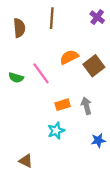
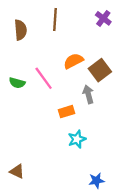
gray arrow: (86, 106) -> (88, 94), moved
cyan star: (56, 131) -> (77, 139), moved
blue star: (98, 140) -> (96, 181), moved
brown triangle: (26, 161) -> (17, 171), moved

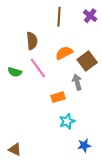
brown line: (55, 20) -> (59, 17), moved
brown semicircle: (21, 30) -> (32, 41), moved
blue star: (96, 181) -> (84, 145), moved

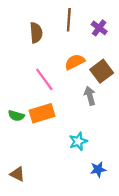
purple cross: (90, 16) -> (99, 28), moved
brown semicircle: (32, 41) -> (36, 33), moved
green semicircle: (15, 72) -> (16, 116), moved
orange rectangle: (58, 97) -> (42, 113), moved, size x1.5

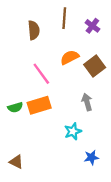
gray arrow: (90, 96) -> (87, 102), moved
green semicircle: (16, 116) -> (15, 107), turned -32

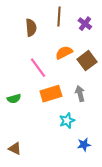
orange rectangle: (39, 105) -> (51, 94), moved

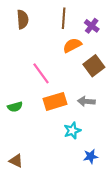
brown semicircle: (31, 28) -> (23, 19), moved
orange semicircle: (64, 53) -> (72, 45), moved
gray arrow: (80, 94) -> (86, 101), turned -70

